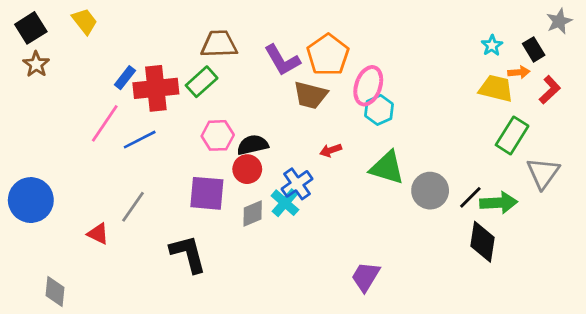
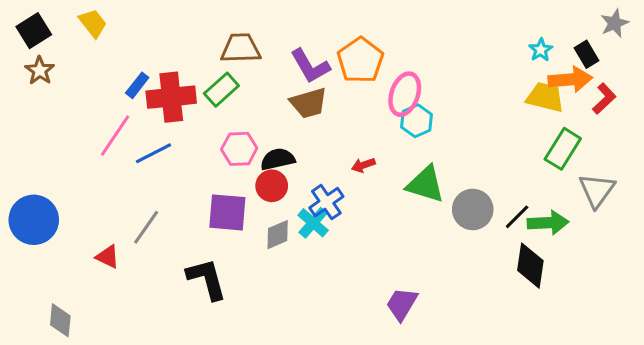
orange arrow: (519, 72) -> (570, 79), size x1.8
brown trapezoid: (310, 95) -> (309, 103), moved, turned -30

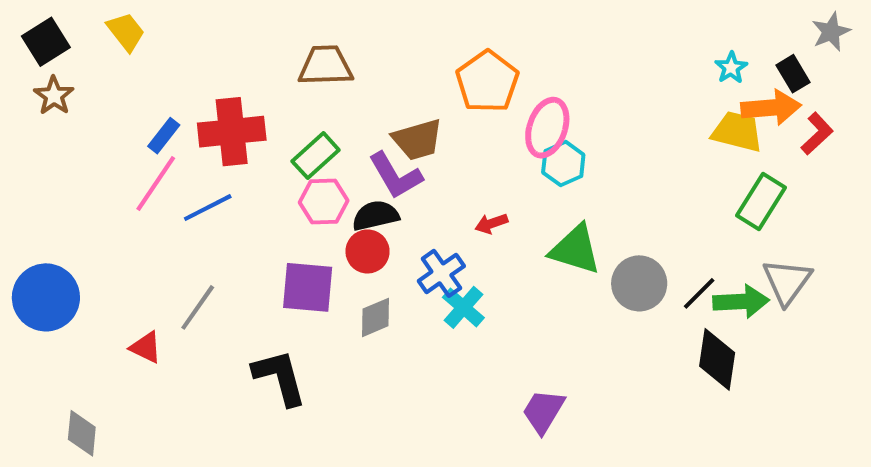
purple L-shape: (310, 66) -> (395, 176), moved
blue rectangle: (137, 85) -> (164, 136), moved
green rectangle: (221, 90) -> (316, 156), moved
gray triangle: (597, 190) -> (787, 281), moved
cyan cross: (313, 223) -> (463, 307), moved

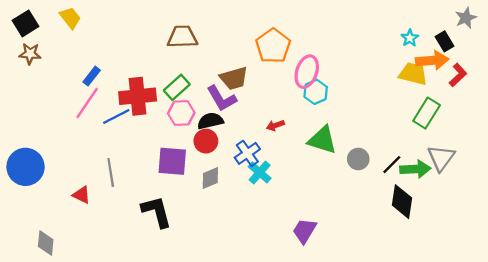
brown star: (54, 96) -> (30, 54), turned -30
red cross: (232, 132) -> (138, 96), moved
gray circle: (639, 283) -> (358, 159), size x0.7
gray line: (198, 307) -> (111, 172), turned -44

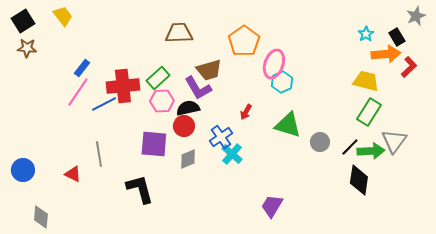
brown trapezoid: (182, 37) -> (179, 33), moved
yellow trapezoid: (413, 74) -> (366, 81), moved
green rectangle: (427, 113) -> (369, 112), moved
red arrow: (275, 125) -> (246, 112), turned -42
blue circle: (26, 167) -> (23, 170), moved, size x0.7

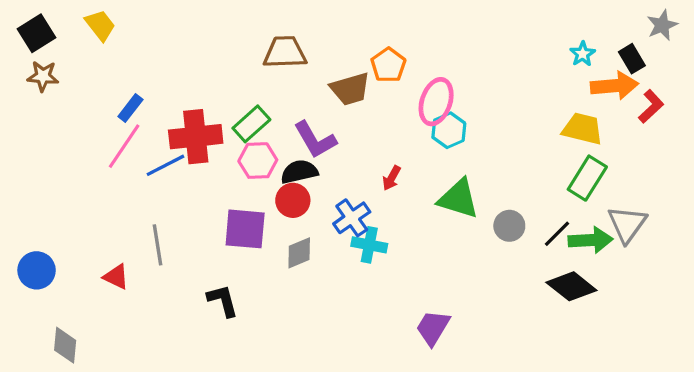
orange pentagon: (244, 41) -> (388, 65), size x0.7
brown trapezoid: (209, 70) -> (350, 89), moved
cyan cross: (232, 154) -> (369, 245), turned -30
black diamond: (359, 180) -> (571, 286), turned -60
black L-shape: (140, 189) -> (223, 301), size x0.7

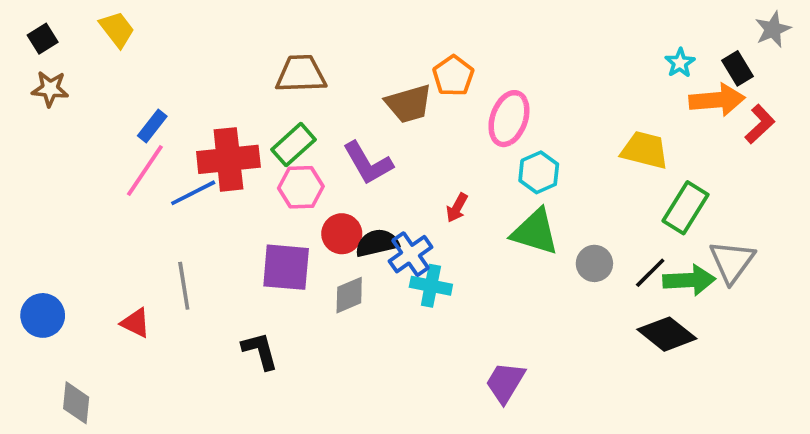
black square: (37, 33) -> (43, 39), size x0.7
brown trapezoid: (285, 52) -> (301, 74), moved
yellow trapezoid: (583, 129) -> (645, 150), moved
cyan hexagon: (449, 130) -> (539, 172), moved
black semicircle: (299, 172) -> (377, 243), moved

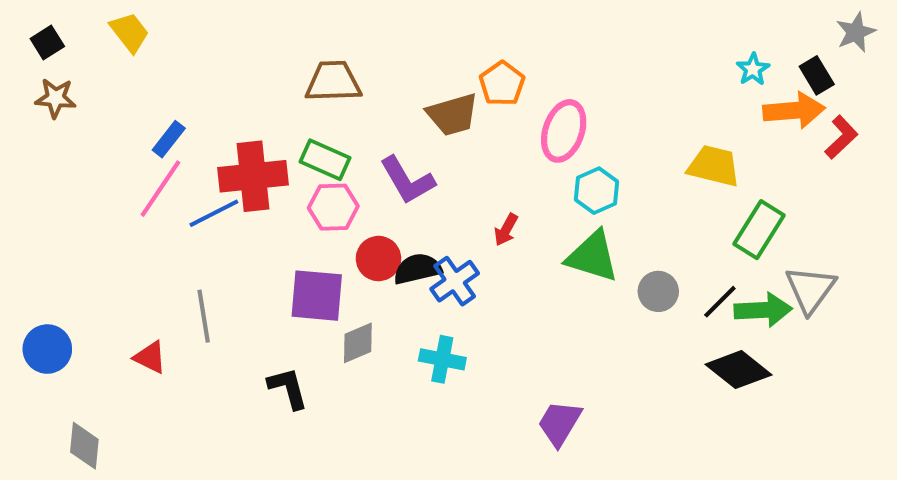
green rectangle: (293, 145) -> (325, 160), turned 66
cyan cross: (431, 286) -> (442, 359), moved
gray diamond: (349, 295) -> (358, 343), moved

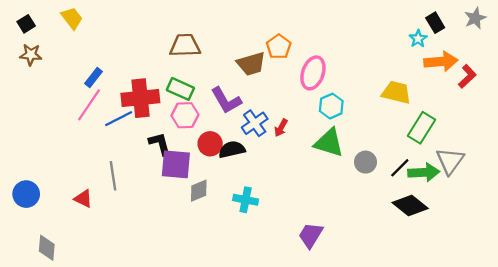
black rectangle: (817, 75) -> (435, 23), moved
blue cross: (455, 281) -> (255, 123), moved
black L-shape: (288, 388) -> (160, 144), moved

